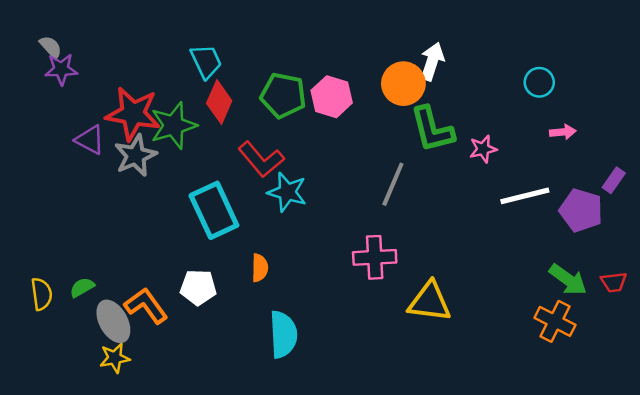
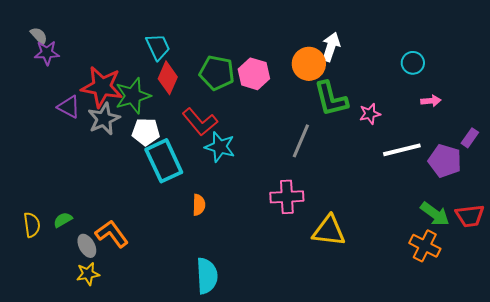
red trapezoid: (614, 282) -> (470, 216), size x1.4
white pentagon: (198, 287) -> (146, 132), moved
gray ellipse: (113, 321) -> (87, 246), size x0.7
cyan semicircle: (283, 334) -> (207, 276), moved

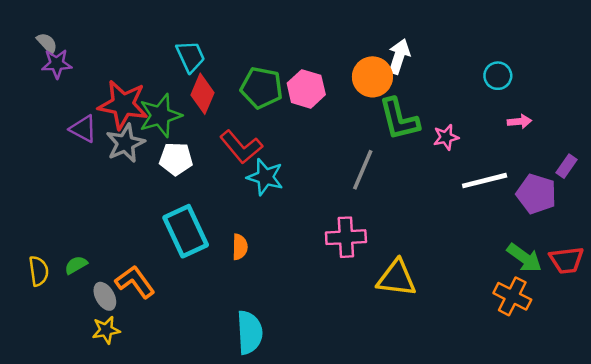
cyan rectangle: (164, 161) -> (186, 231), moved

